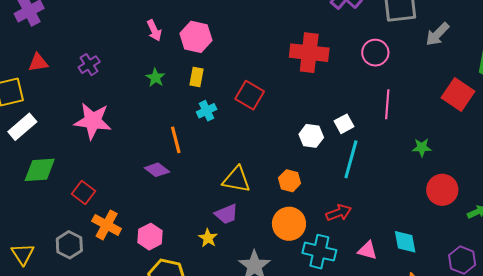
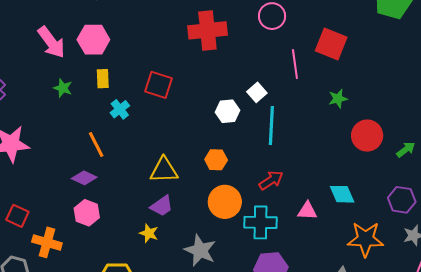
pink arrow: (154, 30) -> (51, 42), size x1.6
red square: (458, 95) -> (331, 44), moved
pink hexagon: (150, 237) -> (87, 213), moved

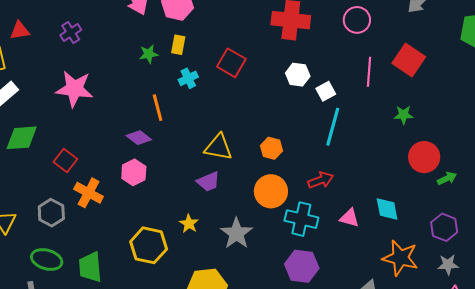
green star: (63, 88) -> (149, 54), moved, turned 30
white hexagon: (228, 111) -> (298, 75), moved
green arrow: (406, 150) -> (447, 178), moved
yellow star: (149, 233) -> (189, 224), moved

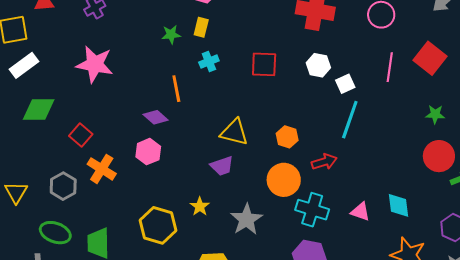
red square: (231, 63) -> (264, 64), moved, turned -32
green star: (404, 115) -> (435, 114), moved
red arrow: (321, 180) -> (324, 162), moved

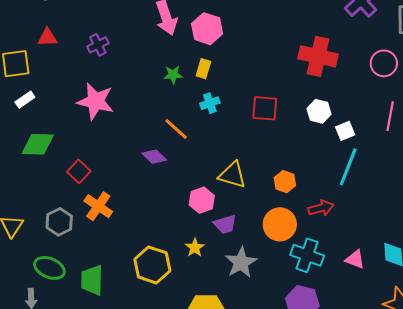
white rectangle: (24, 65) -> (25, 100), size x0.7
orange line: (176, 89) -> (176, 129), turned -40
pink hexagon: (148, 152) -> (202, 200), moved
purple trapezoid: (222, 166) -> (225, 224), moved

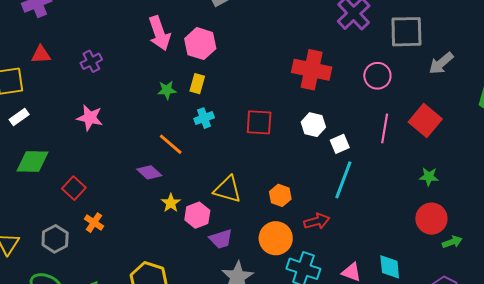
pink star: (96, 101) -> (90, 118), size x0.7
orange cross: (98, 206) -> (94, 223), size x0.7
yellow star: (195, 248) -> (171, 203), moved

